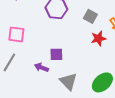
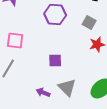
purple arrow: (41, 67) -> (43, 92), moved

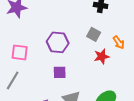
purple hexagon: (55, 14) -> (58, 42), moved

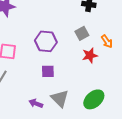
gray square: (94, 34) -> (82, 33), turned 32

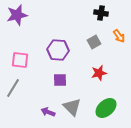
orange arrow: (107, 41) -> (119, 36), moved
red star: (90, 55) -> (99, 73), moved

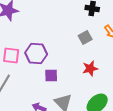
purple hexagon: (58, 50) -> (36, 54), moved

